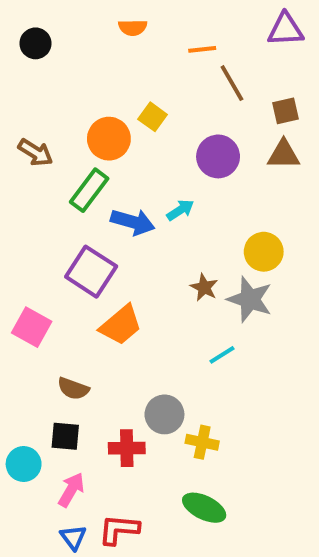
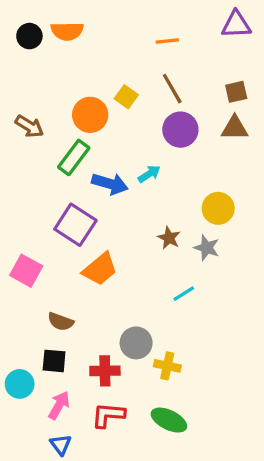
orange semicircle: (133, 28) -> (67, 31), moved, size x1.4
brown line: (232, 83) -> (172, 89), moved
gray star: (250, 299) -> (207, 248), size x0.7
red L-shape: (119, 529) -> (108, 415), moved

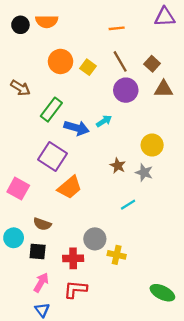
brown square: (236, 92) -> (152, 64), moved, turned -35
orange circle: (90, 115) -> (61, 61), moved
cyan circle: (20, 384) -> (14, 238), moved
green ellipse: (169, 420) -> (162, 293), moved

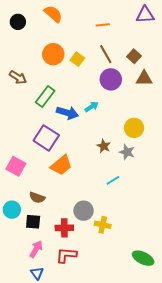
orange semicircle: (47, 21) -> (53, 14), moved, turned -138

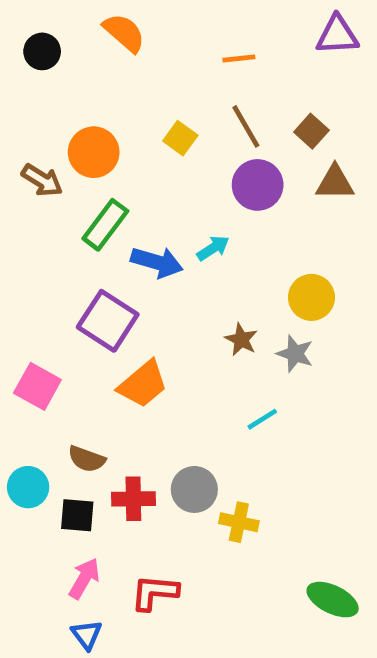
orange circle: (53, 54) -> (94, 152), moved
red cross: (64, 228) -> (133, 499), moved

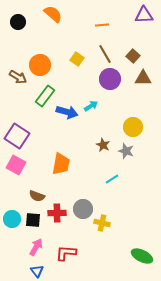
purple square: (108, 321) -> (17, 136), moved
orange trapezoid: (143, 384) -> (61, 164), turned -40
cyan circle: (28, 487) -> (12, 219), moved

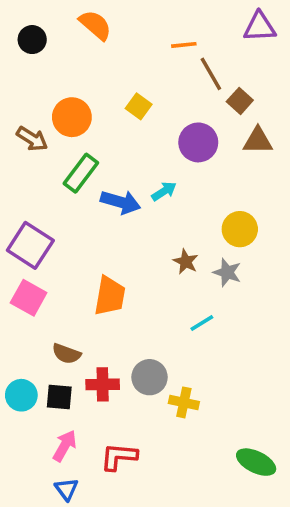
brown line: (105, 54) -> (211, 74), moved

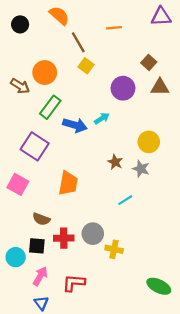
brown line: (211, 74) -> (78, 42), moved
purple square: (30, 245) -> (35, 146), moved
cyan circle: (21, 395) -> (16, 257), moved

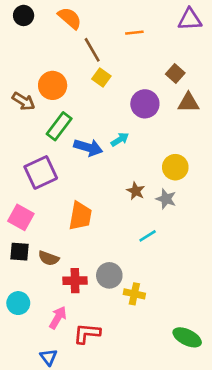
black circle: (20, 24) -> (24, 15), moved
purple square: (35, 146) -> (41, 172), turned 32
black square: (37, 246) -> (20, 252), moved
pink arrow: (40, 276) -> (58, 318), moved

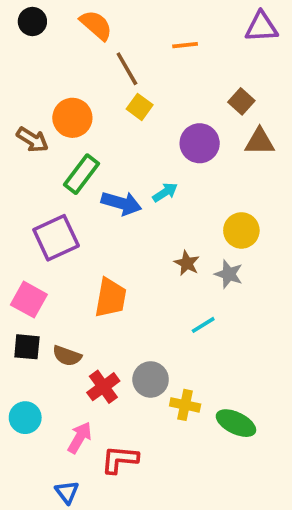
red cross: (75, 281) -> (103, 387), turned -35
green ellipse: (187, 337) -> (236, 423), moved

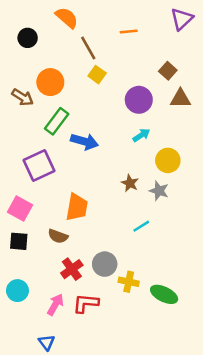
black circle: (32, 22) -> (28, 38), moved
purple triangle: (261, 27) -> (182, 19), turned -40
cyan arrow: (165, 192) -> (141, 135), moved
brown semicircle: (67, 356) -> (58, 236), moved
red L-shape: (120, 459) -> (86, 303), moved

